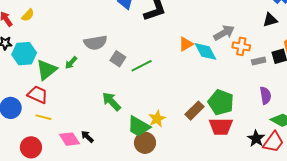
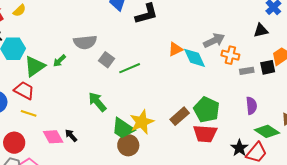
yellow star: (157, 119) -> (142, 122), size x1.4

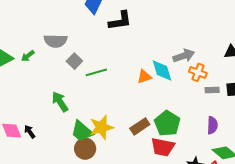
orange triangle: (175, 49) -> (144, 77), moved

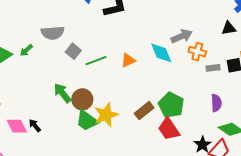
orange triangle: (144, 77) -> (128, 60), moved
red trapezoid: (163, 147) -> (169, 129), turned 50
brown circle: (85, 149) -> (82, 99), moved

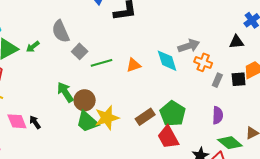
gray semicircle: (53, 33) -> (61, 31), turned 65
gray rectangle: (213, 68) -> (217, 80), turned -64

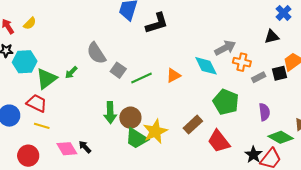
gray rectangle: (217, 80) -> (259, 77), turned 48
green arrow: (65, 92) -> (110, 113), turned -140
green pentagon: (173, 114) -> (226, 102), moved

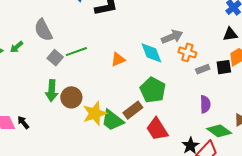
black triangle: (272, 37) -> (230, 34), moved
gray square: (118, 70) -> (55, 58), moved
green line: (142, 78) -> (76, 52), moved
green pentagon: (226, 102) -> (153, 90), moved
green trapezoid: (136, 138) -> (112, 120), moved

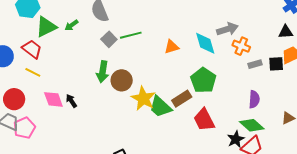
yellow star: (95, 113) -> (143, 98), turned -30
green diamond: (219, 131) -> (252, 125), moved

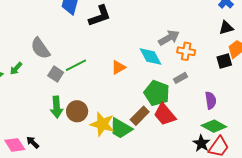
gray rectangle: (255, 64) -> (181, 78), moved
red trapezoid: (204, 120) -> (165, 114), moved

